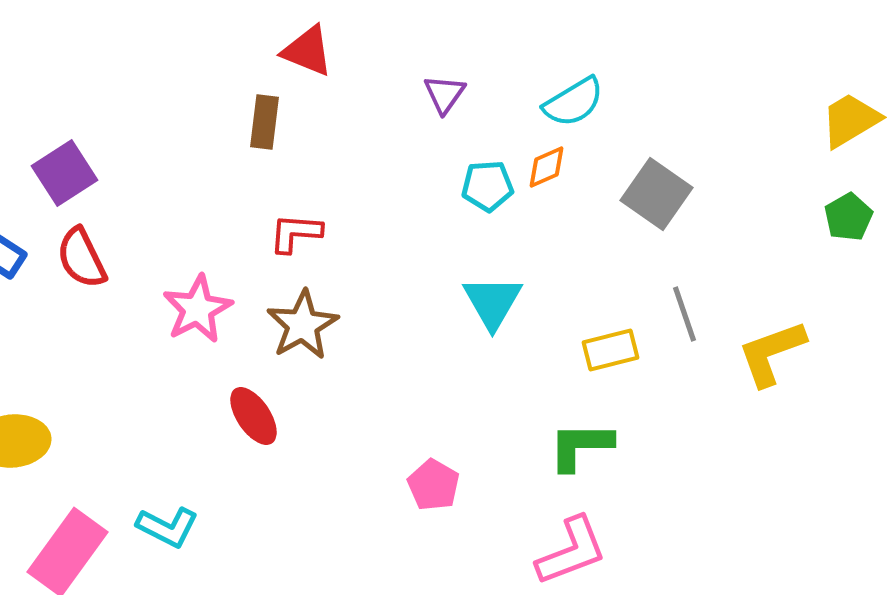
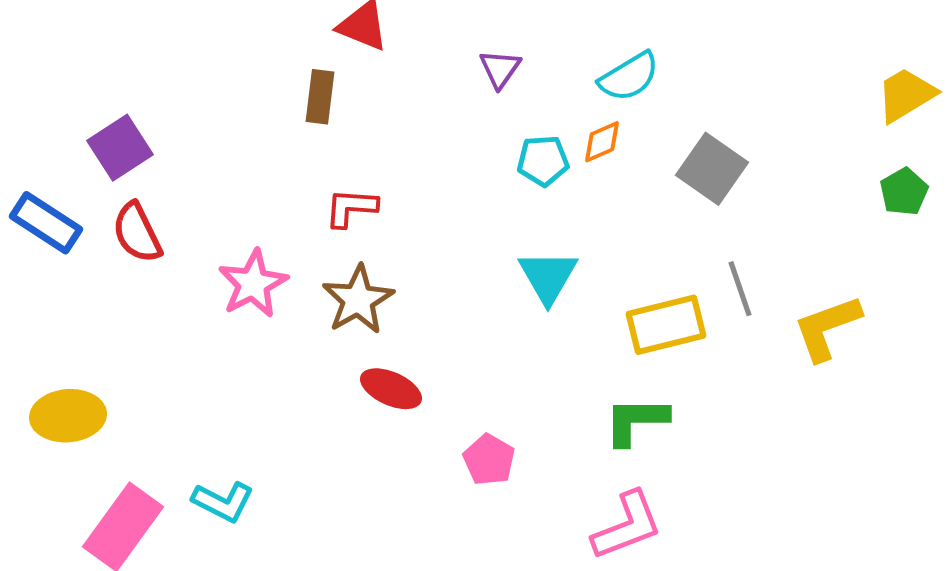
yellow rectangle: (610, 350) -> (666, 325), size x1.4
red ellipse: (253, 416) -> (391, 389), moved, turned -32

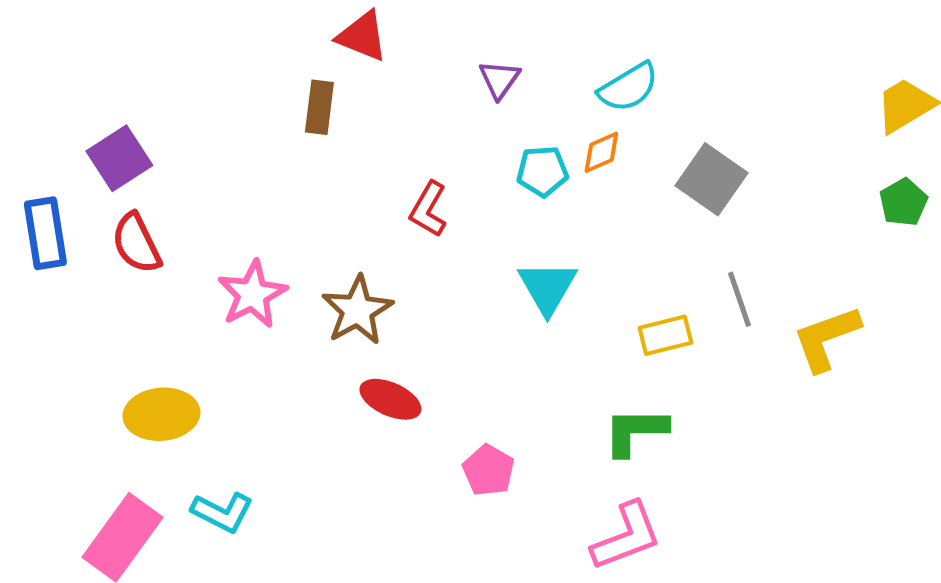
red L-shape: (351, 208) -> (428, 209), moved, turned -64
blue rectangle: (46, 223) -> (45, 233), turned 48
yellow rectangle: (666, 325) -> (665, 335), size x0.7
yellow ellipse: (68, 416) -> (161, 414), moved

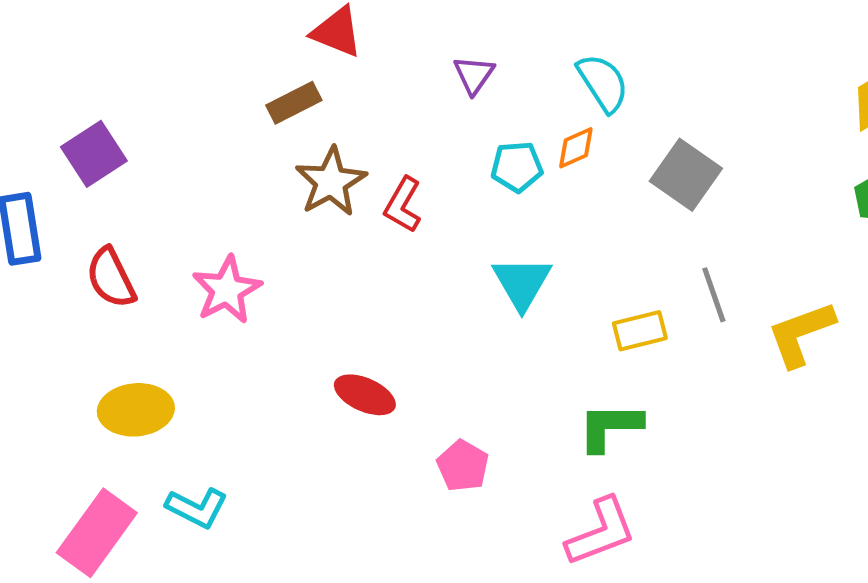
cyan semicircle: (628, 87) -> (603, 83), turned -92
brown rectangle: (319, 107) -> (294, 103), turned 56
red semicircle: (136, 243) -> (111, 278), moved
brown star: (357, 310) -> (331, 182), moved

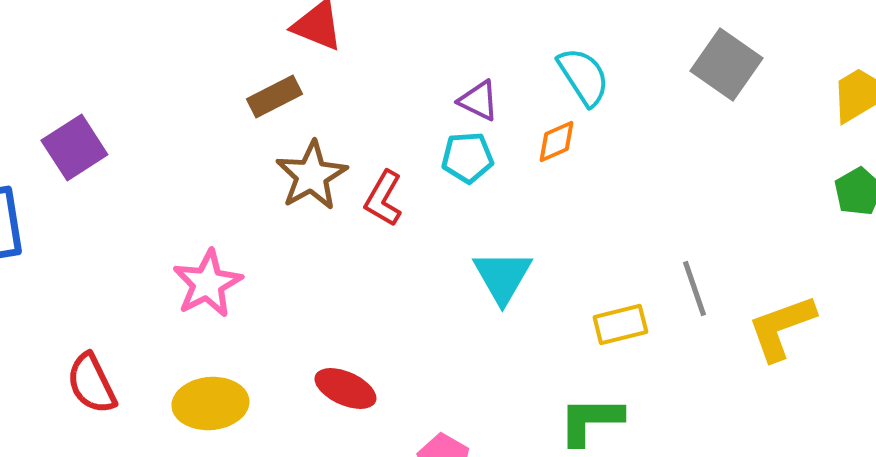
purple triangle: (474, 75) -> (478, 100), moved, turned -39
cyan pentagon: (517, 167) -> (467, 158), moved
gray square: (686, 175) -> (726, 64), moved
red semicircle: (111, 278) -> (91, 384), moved
yellow ellipse: (136, 410) -> (210, 404), moved

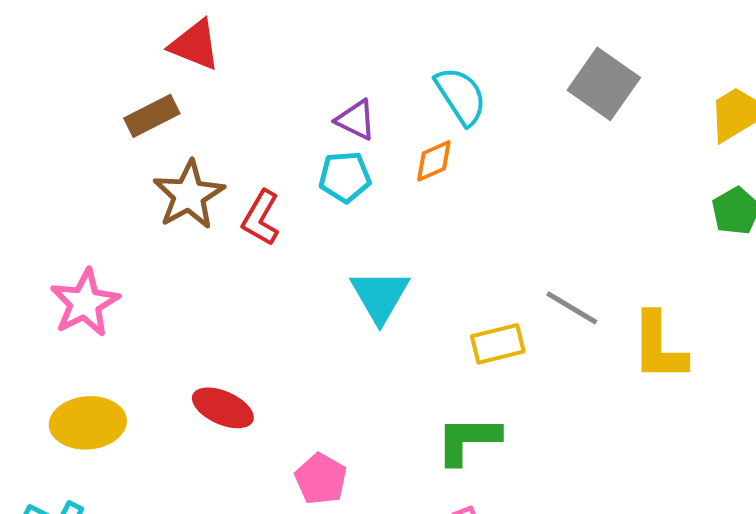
gray line: (694, 288) -> (572, 308), turned -40
yellow L-shape: (781, 328) -> (659, 347), turned -70

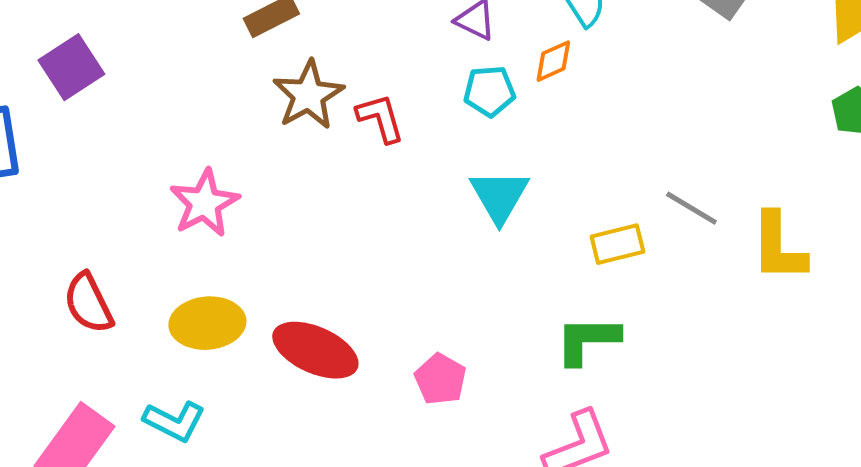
cyan pentagon: (345, 177) -> (489, 91), moved
red L-shape: (261, 218) -> (380, 118), turned 134
red ellipse: (223, 408) -> (315, 350), moved, size x1.4

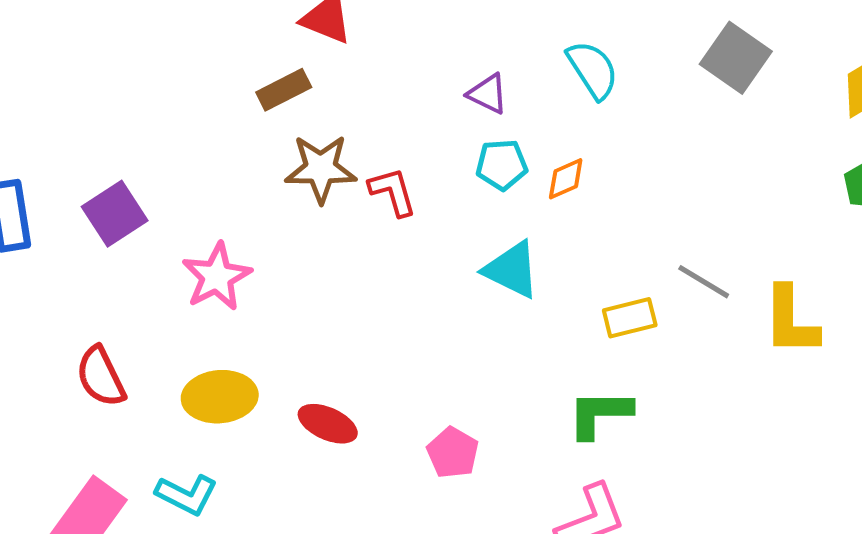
orange diamond: (553, 61) -> (566, 179), moved
purple square: (71, 67) -> (115, 214), moved
brown star: (308, 95) -> (321, 169), turned 30
cyan triangle: (499, 196) -> (512, 270), turned -34
red ellipse: (315, 350) -> (328, 424), size x0.7

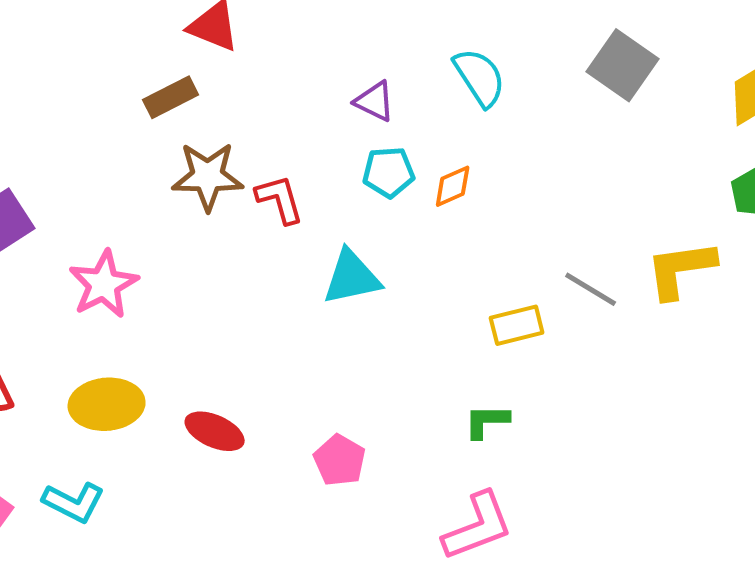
cyan triangle: (512, 270) -> (352, 277), moved, turned -38
yellow L-shape: (791, 321) -> (681, 269), moved, turned 82
green L-shape: (600, 414) -> (487, 421), size x0.7

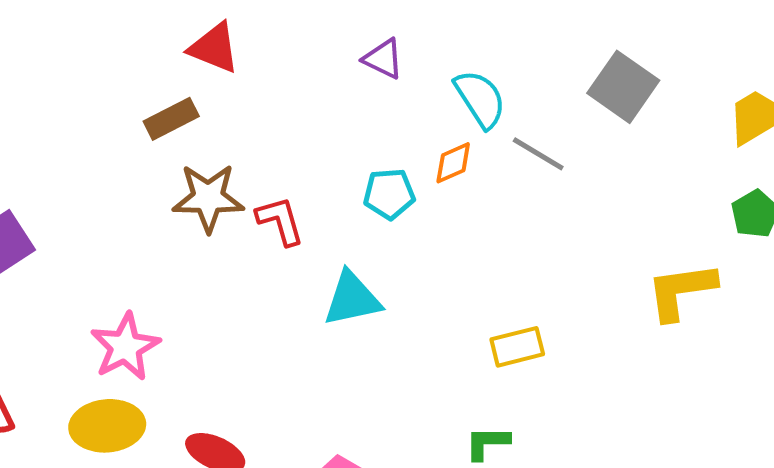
purple triangle: (375, 101) -> (383, 59), moved
orange diamond: (453, 186) -> (453, 163), moved
pink star: (104, 284) -> (125, 347), moved
gray line: (591, 289) -> (538, 154), moved

